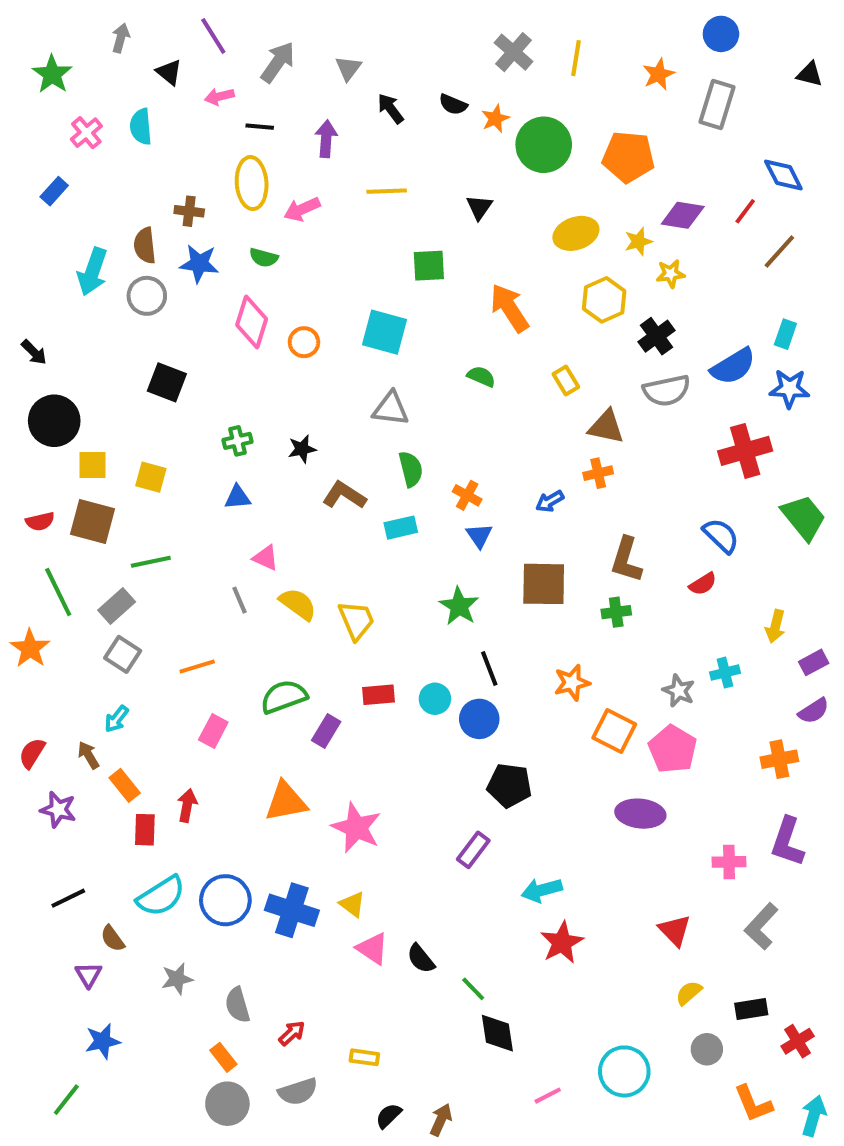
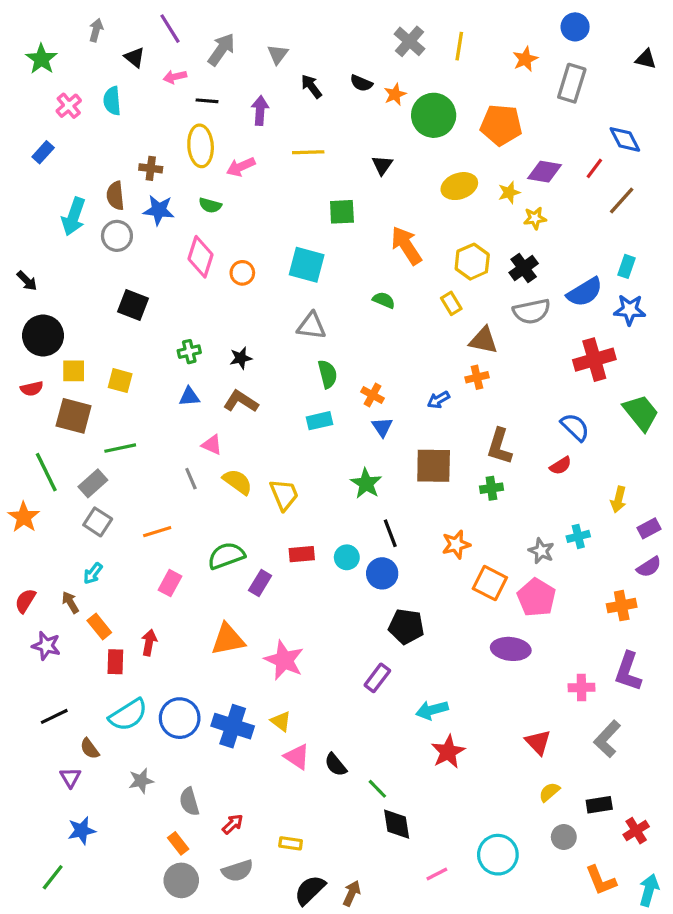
yellow hexagon: (604, 300) -> (472, 262), moved
brown L-shape: (344, 495) -> (241, 401), moved
red semicircle: (40, 521) -> (32, 389), moved
black semicircle: (389, 1116) -> (310, 890), size x1.5

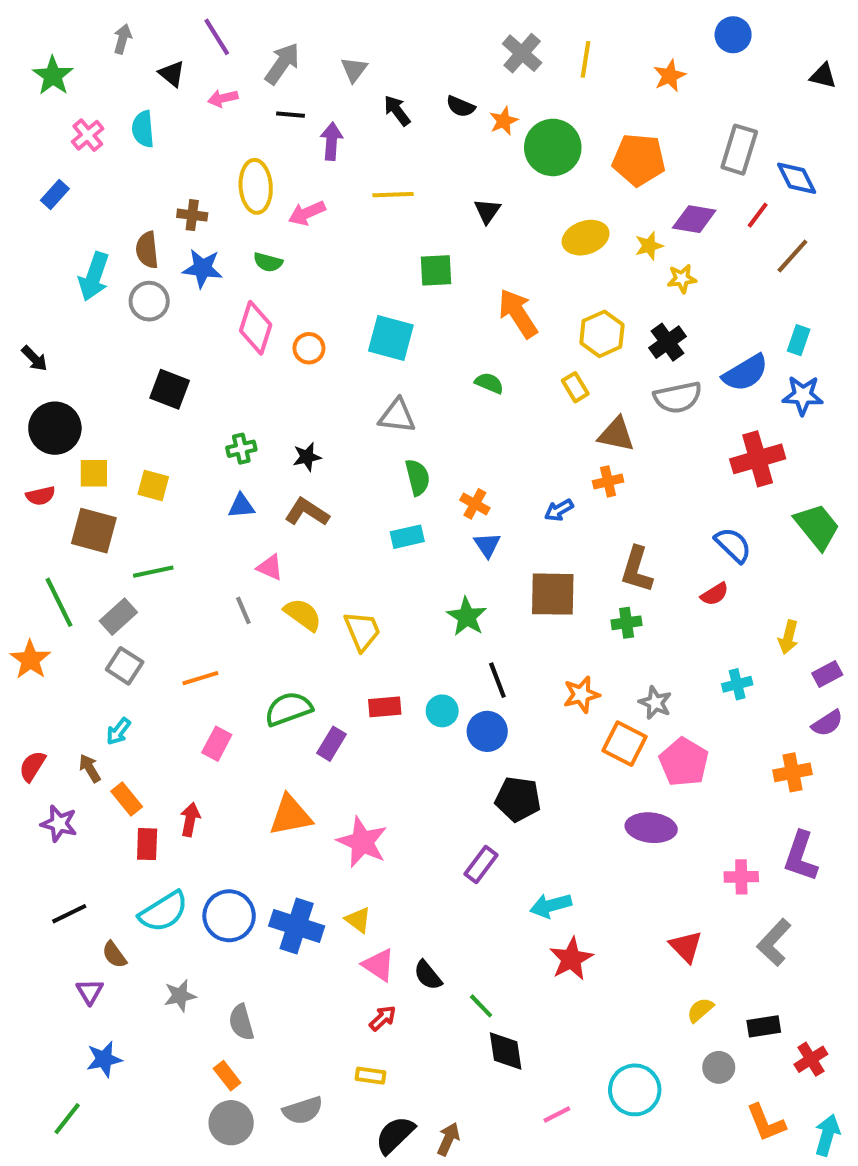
gray rectangle: (572, 83) -> (739, 150), moved
black line: (207, 101) -> (291, 115), moved
gray star: (541, 551) -> (655, 703), moved
red arrow: (233, 824) -> (383, 1018), moved

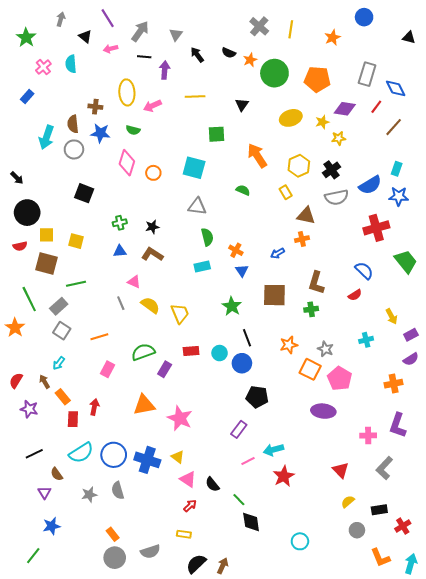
yellow arrow: (788, 637) -> (392, 316), turned -42
gray semicircle: (241, 1022) -> (118, 490), moved
cyan circle: (635, 1090) -> (300, 541), moved, size x0.7
pink line: (557, 1114) -> (248, 461), moved

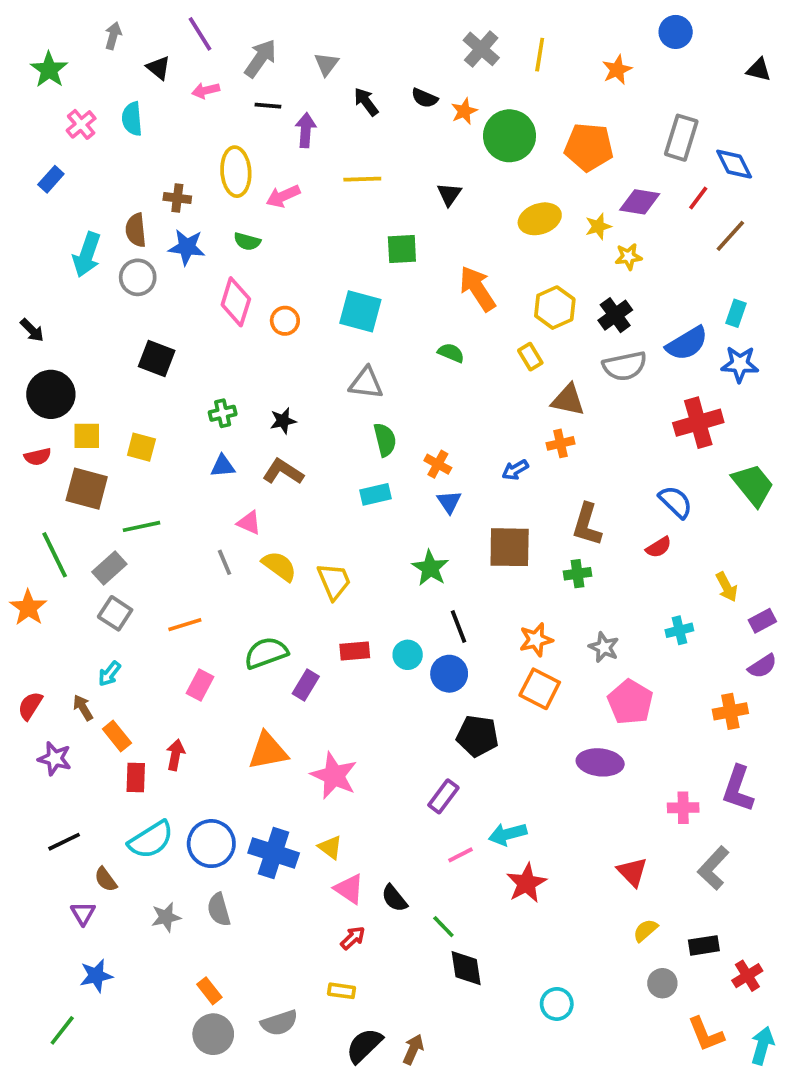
orange square: (310, 369) -> (540, 689), moved

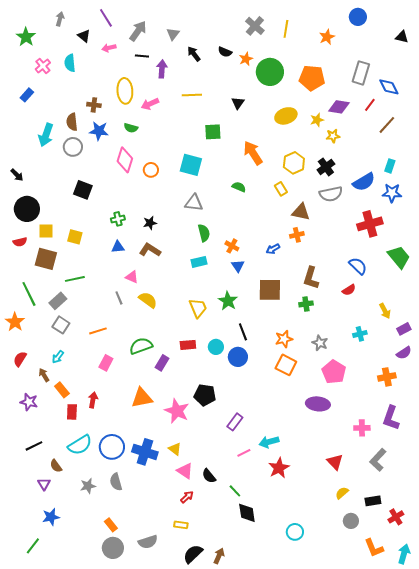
yellow trapezoid: (334, 581) -> (198, 308), moved
red semicircle: (30, 706) -> (20, 359), moved
black pentagon: (477, 736) -> (205, 395), moved

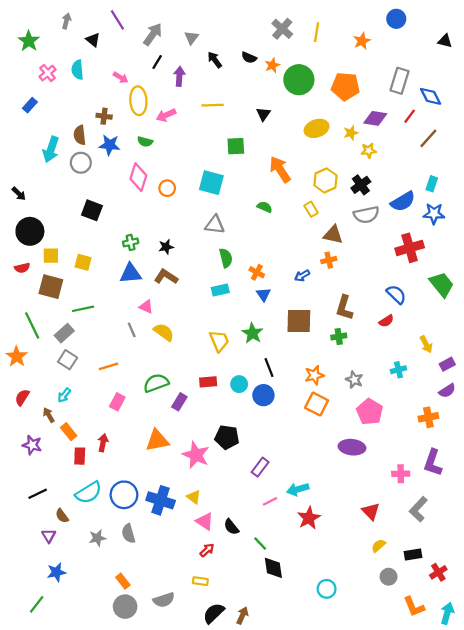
pink arrow: (109, 48) -> (121, 77), moved, turned -136
black line: (142, 56) -> (157, 62), turned -64
blue triangle: (118, 247) -> (131, 273), size x1.5

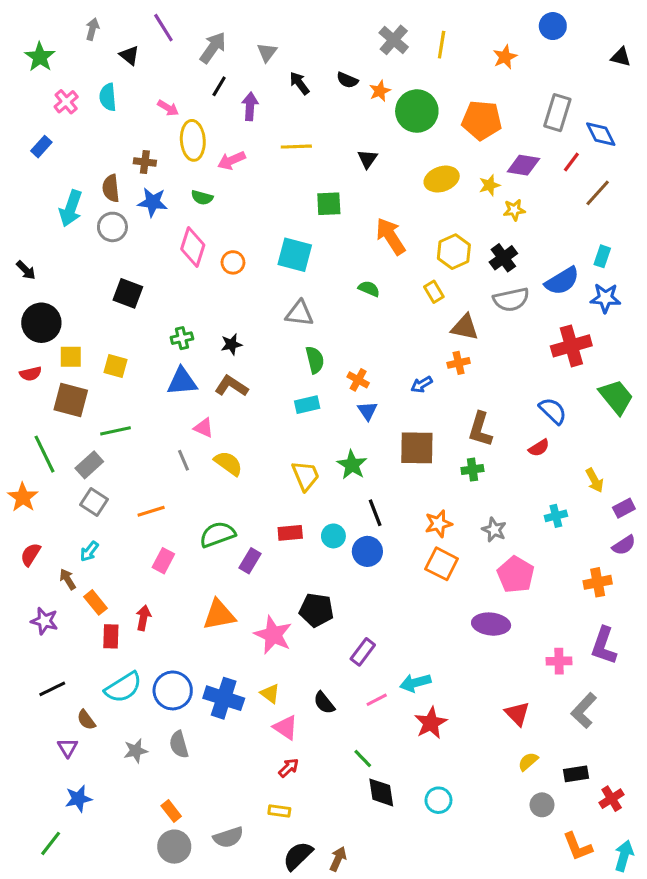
black semicircle: (231, 527) -> (324, 703), moved
cyan circle: (327, 589) -> (438, 800), moved

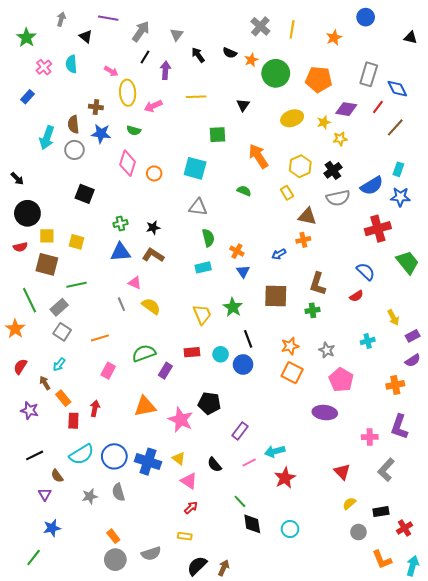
purple line: (163, 28) -> (108, 18), turned -48

